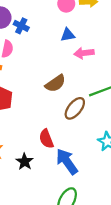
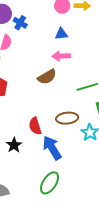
pink arrow: (84, 53) -> (61, 56), moved
brown ellipse: (75, 108) -> (67, 118), moved, turned 40

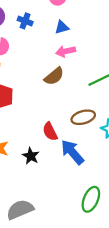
blue cross: (20, 23) -> (25, 21), moved
green ellipse: (50, 183) -> (91, 199), moved

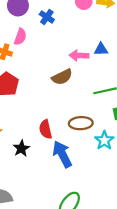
blue triangle: (62, 27) -> (101, 49), moved

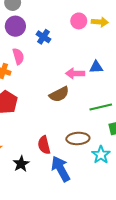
pink semicircle: (20, 37) -> (18, 56), turned -35

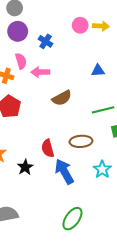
pink arrow: (75, 73) -> (40, 72), moved
cyan star: (101, 155) -> (102, 169), moved

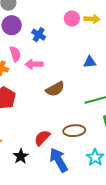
red semicircle: (48, 148) -> (42, 138), turned 60

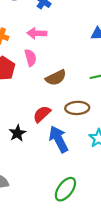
pink semicircle: (15, 54) -> (30, 58), moved
brown semicircle: (55, 89) -> (56, 78), moved

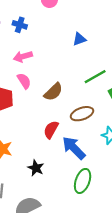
black star: (17, 133) -> (36, 168), moved
green ellipse: (65, 189) -> (83, 181), moved

